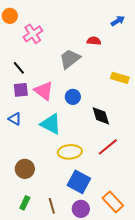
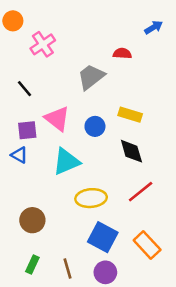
yellow rectangle: (120, 78) -> (130, 115), moved
purple square: (21, 90) -> (27, 130), moved
cyan triangle: (51, 124) -> (66, 162), turned -50
orange rectangle: (113, 202) -> (147, 245), moved

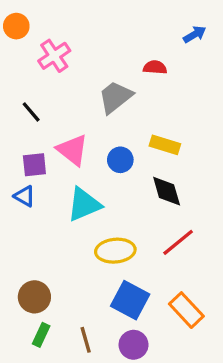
brown circle: (32, 220) -> (34, 297), moved

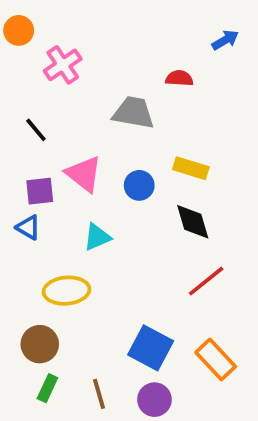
gray trapezoid: (115, 97) -> (133, 113), turned 48
cyan triangle: (84, 204) -> (97, 237), size x0.7
yellow ellipse: (115, 251) -> (67, 291), moved

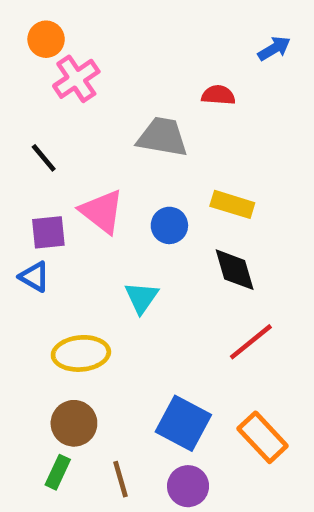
orange circle: (19, 30) -> (46, 39), moved
cyan triangle: (97, 237) -> (141, 298), moved, turned -32
brown circle: (40, 344) -> (74, 423), moved

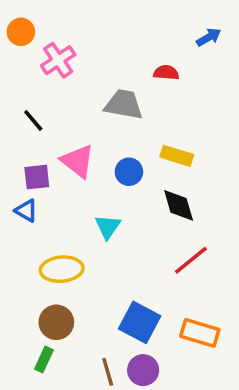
orange circle: (46, 39) -> (21, 32), moved
orange rectangle: (263, 437) -> (200, 333), turned -30
brown line: (121, 479) -> (108, 372), moved

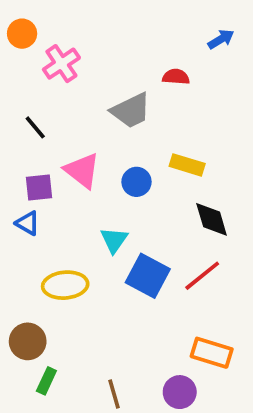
gray trapezoid: (124, 104) -> (131, 111), turned 144
black diamond: (179, 205) -> (212, 219), moved
brown circle: (56, 322) -> (28, 341), moved
blue square: (140, 322) -> (148, 276), moved
purple circle: (143, 370) -> (180, 392), moved

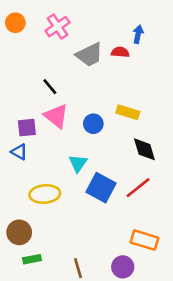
blue arrow: (221, 39) -> (138, 34), moved, turned -48
pink cross: (61, 64) -> (58, 27), moved
gray trapezoid: (131, 111) -> (89, 55), moved
black line: (35, 127) -> (50, 87), moved
green rectangle: (46, 381) -> (32, 259), turned 54

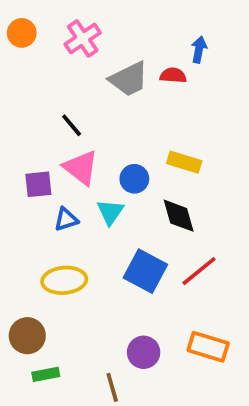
black diamond: (144, 149) -> (179, 216), moved
blue triangle: (19, 152) -> (66, 219), moved, turned -48
cyan triangle: (78, 163) -> (110, 212), moved
purple circle: (123, 267) -> (144, 352), moved

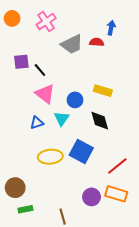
purple square: (38, 184) -> (21, 62), moved
red line: (199, 271) -> (117, 166), moved
yellow ellipse: (64, 280) -> (50, 157), moved
purple circle: (144, 352) -> (92, 197), moved

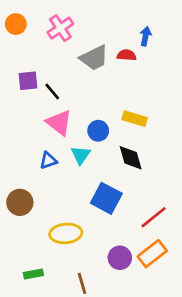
yellow ellipse: (50, 157) -> (66, 233), moved
brown circle: (15, 188) -> (20, 202), moved
orange rectangle: (116, 194) -> (152, 254), turned -55

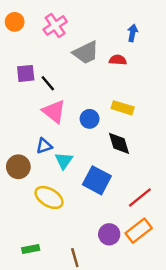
red semicircle: (127, 55) -> (118, 60), moved
cyan triangle: (81, 155) -> (64, 161), moved
brown circle: (20, 202) -> (18, 167), moved
yellow ellipse: (66, 233) -> (49, 197), moved, turned 36

